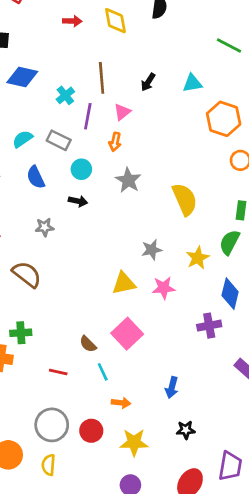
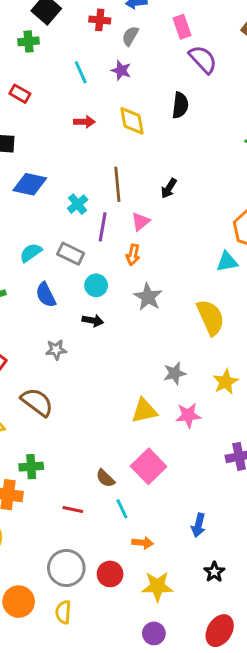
cyan triangle: (192, 83) -> (227, 262), moved
black star: (186, 430) -> (214, 572), turned -30

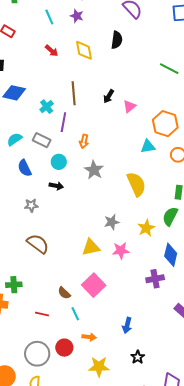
red arrow: (84, 122) -> (52, 51), turned 40
pink triangle: (140, 222) -> (129, 106), moved
brown semicircle: (37, 402) -> (38, 244), moved
red circle: (110, 574) -> (64, 348), moved

